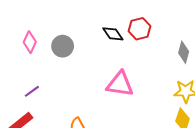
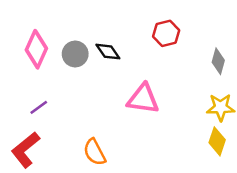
black diamond: (113, 34) -> (108, 52), moved
pink diamond: (30, 42) -> (36, 49), size x1.4

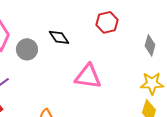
gray circle: (75, 54) -> (27, 49), moved

